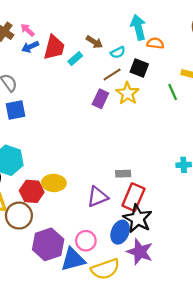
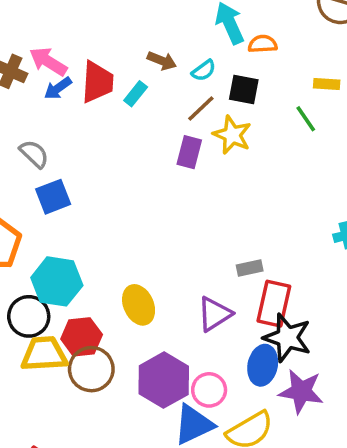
pink arrow: (27, 30) -> (48, 61), size x1.5
yellow ellipse: (54, 183) -> (139, 305), turned 75
red hexagon: (32, 191) -> (82, 337), moved
purple hexagon: (48, 244) -> (164, 380), moved

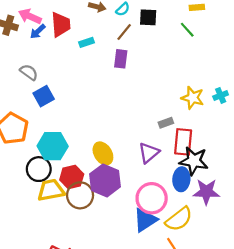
cyan rectangle: (136, 94) -> (86, 42), moved, turned 40
yellow star: (232, 135) -> (193, 98), moved
purple hexagon: (164, 380) -> (105, 180), moved
pink circle: (209, 390) -> (152, 198), size x1.5

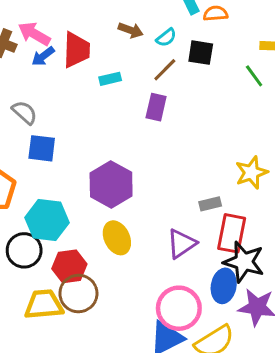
blue square: (44, 96) -> (42, 148), turned 30
yellow star: (193, 98) -> (251, 173), turned 30
purple hexagon: (105, 180) -> (111, 185), moved
yellow trapezoid: (51, 190) -> (44, 305), moved

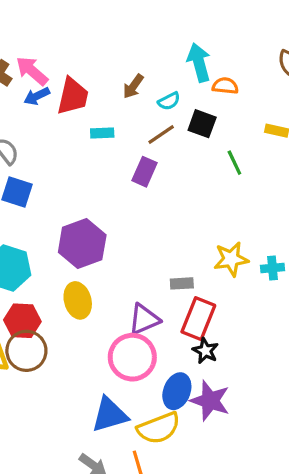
brown arrow: (131, 30) -> (133, 86), turned 95
green line: (254, 76) -> (234, 163), moved
black star: (244, 262) -> (205, 351), size x0.6
blue ellipse: (224, 286) -> (177, 391), moved
pink circle: (179, 308) -> (132, 357), moved

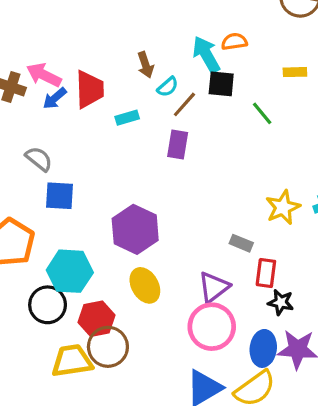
cyan arrow: (199, 63) -> (206, 55), moved
brown arrow: (133, 86) -> (146, 65), turned -40
cyan semicircle: (169, 101) -> (168, 87), moved
gray rectangle: (182, 283) -> (241, 243), turned 40
red rectangle: (198, 319) -> (266, 273), size x0.7

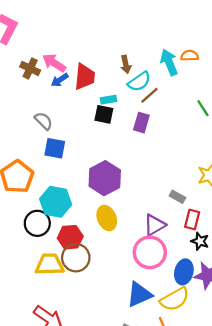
black square: (221, 84) -> (104, 114), moved
cyan semicircle: (168, 87) -> (139, 82), size x1.5

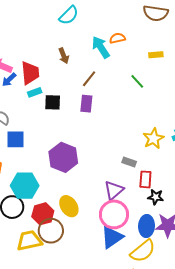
cyan semicircle: (139, 82) -> (69, 15), moved
cyan rectangle: (108, 100) -> (35, 92), moved
yellow ellipse: (107, 218) -> (69, 206), moved
blue triangle: (139, 294) -> (112, 237), moved

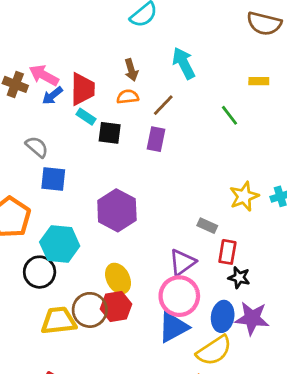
orange semicircle: (117, 38) -> (128, 97), moved
cyan rectangle: (35, 92) -> (86, 117), turned 48
red hexagon: (43, 214) -> (116, 307), moved

